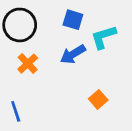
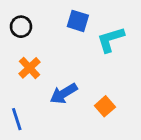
black circle: (20, 25) -> (21, 27), size x0.6
blue arrow: (73, 54) -> (64, 94), moved

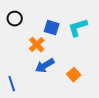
blue square: (78, 21) -> (52, 28), moved
orange cross: (30, 68) -> (37, 45), moved

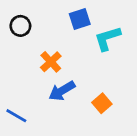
blue square: (52, 28) -> (80, 19), moved, turned -35
blue line: (12, 84) -> (16, 116), turned -42

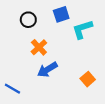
black circle: (20, 26) -> (28, 20), moved
orange square: (102, 103) -> (88, 79), moved

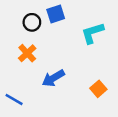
blue square: (61, 14) -> (56, 14), moved
orange cross: (39, 47) -> (27, 53), moved

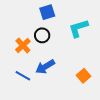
black circle: (32, 22) -> (42, 35), moved
blue line: (14, 100) -> (23, 76), moved

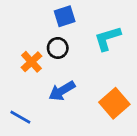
blue line: (23, 76) -> (20, 117), moved
orange square: (84, 76) -> (114, 103), size x1.5

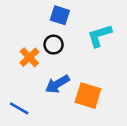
blue square: (65, 16) -> (60, 15), turned 36
orange square: (114, 103) -> (88, 96), moved, turned -32

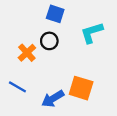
blue arrow: (57, 84) -> (53, 99), moved
blue line: (19, 108) -> (17, 87), moved

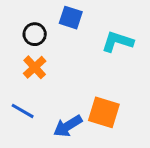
cyan L-shape: (92, 33) -> (117, 42), turned 35
black circle: (49, 41) -> (35, 34), moved

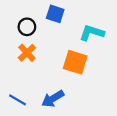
blue line: (23, 111) -> (18, 100), moved
orange square: (104, 112) -> (75, 62), moved

